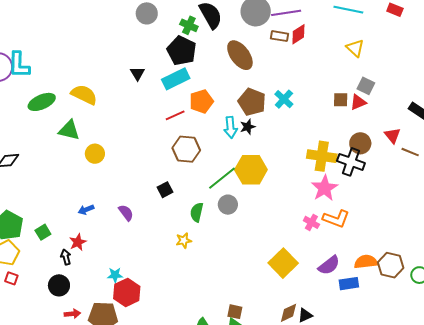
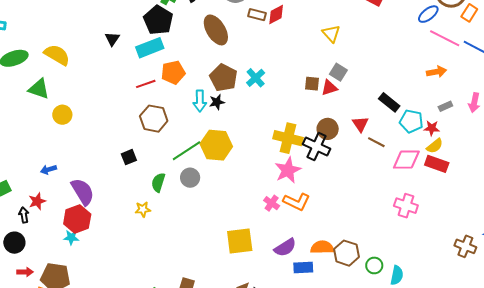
purple semicircle: (126, 213) -> (83, 192), moved, size x1.6
yellow square: (283, 263) -> (240, 241), turned 32
red hexagon: (127, 292) -> (77, 219), moved

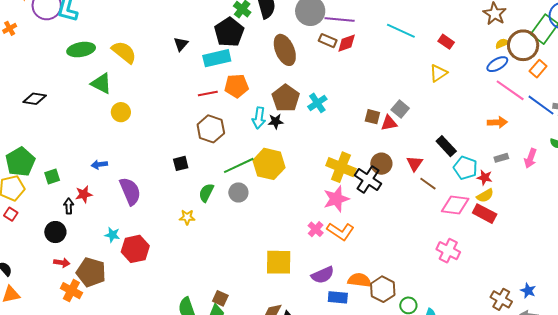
yellow triangle: (331, 34) -> (438, 73), moved, turned 30
red hexagon: (77, 219) -> (135, 249), moved

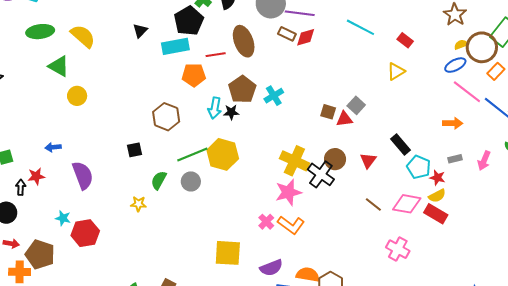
red line: (208, 94) -> (216, 55), moved
brown line: (428, 184) -> (373, 205), moved
orange cross: (71, 291) -> (20, 272), turned -30

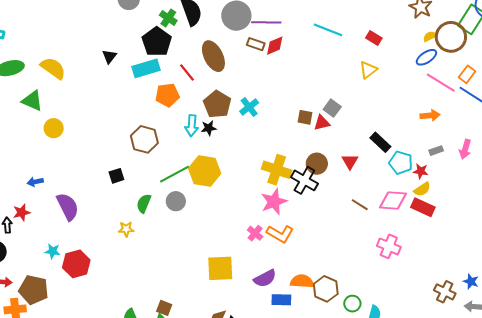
red line: (216, 55) -> (187, 72), turned 66
orange rectangle: (496, 71) -> (467, 74), moved

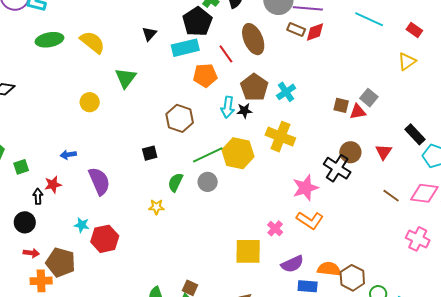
green triangle: (32, 101) -> (126, 78), moved, turned 40
yellow cross: (277, 170) -> (280, 137), moved
pink cross: (255, 233) -> (275, 228), moved

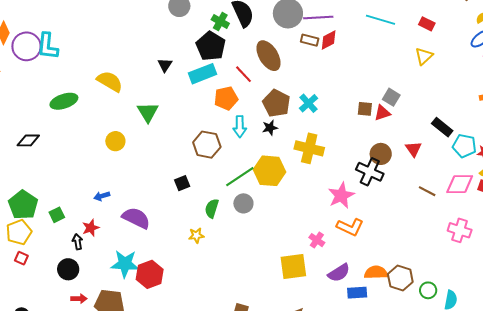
green ellipse: (49, 40) -> (64, 101), moved
cyan arrow: (228, 107) -> (240, 127), moved
purple semicircle: (99, 181) -> (136, 218), turned -32
cyan star: (82, 225) -> (125, 264), size x1.8

